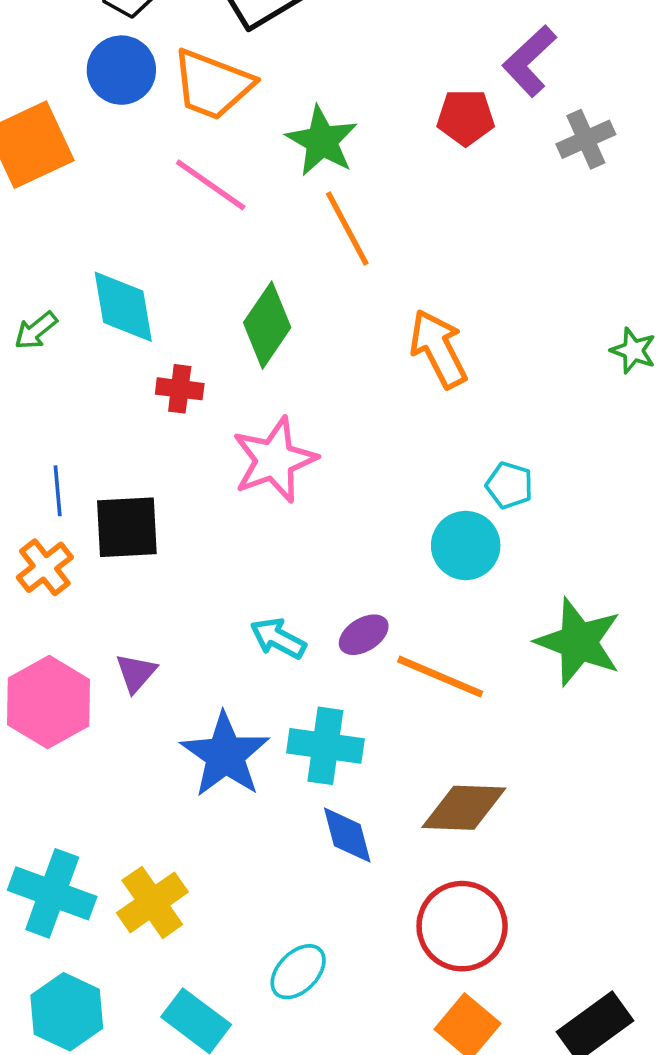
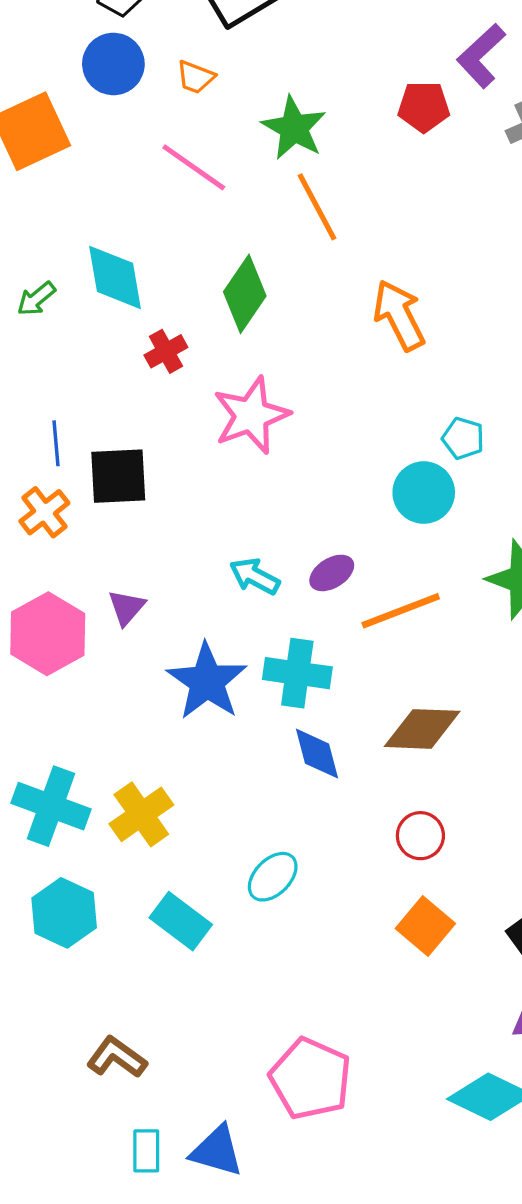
orange trapezoid: (212, 85) -> (195, 77), size x0.5
red cross: (180, 389) -> (166, 351), turned -36
orange line: (440, 677) -> (401, 611), turned -44
red circle: (462, 926) -> (420, 836), size x0.6

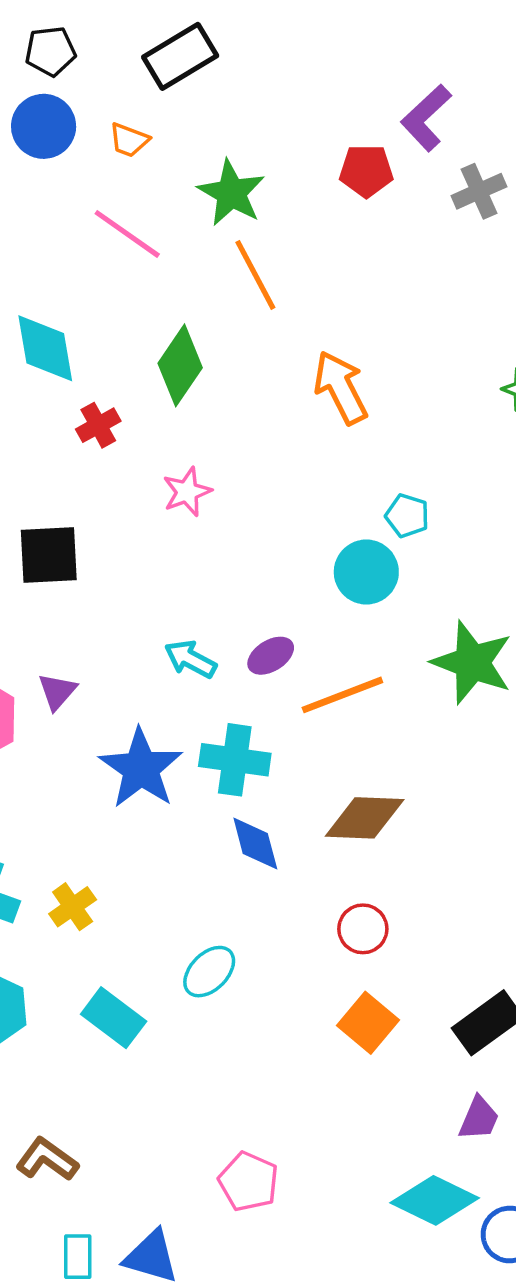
pink star: (251, 415) -> (187, 492), size x0.6
yellow cross: (141, 814) -> (73, 907), size x0.7
pink pentagon: (310, 1079) -> (248, 1182), size x0.7

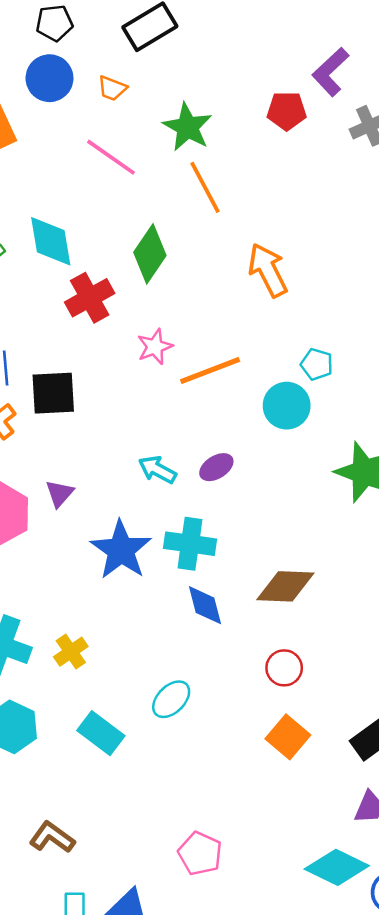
red cross: (98, 425) -> (90, 298), size x1.5
orange line: (342, 695) -> (210, 371), moved

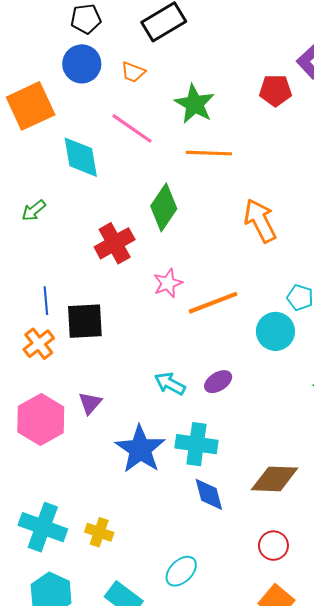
orange line: (205, 187) -> (209, 153), turned -60
cyan diamond: (51, 241) -> (81, 157), moved
yellow cross: (71, 652) -> (99, 532), turned -36

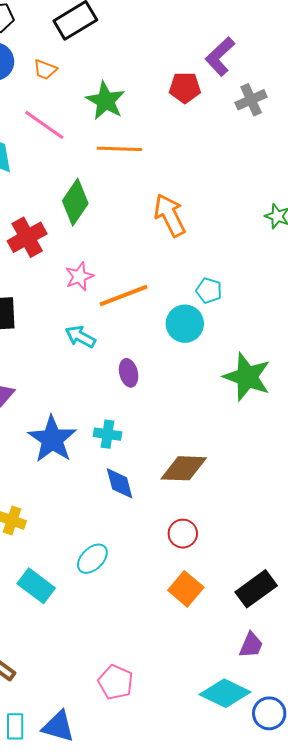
purple ellipse: (218, 382) -> (129, 373), turned -72
cyan arrow: (170, 384) -> (80, 337), moved
cyan cross: (197, 444) -> (107, 434), size x0.7

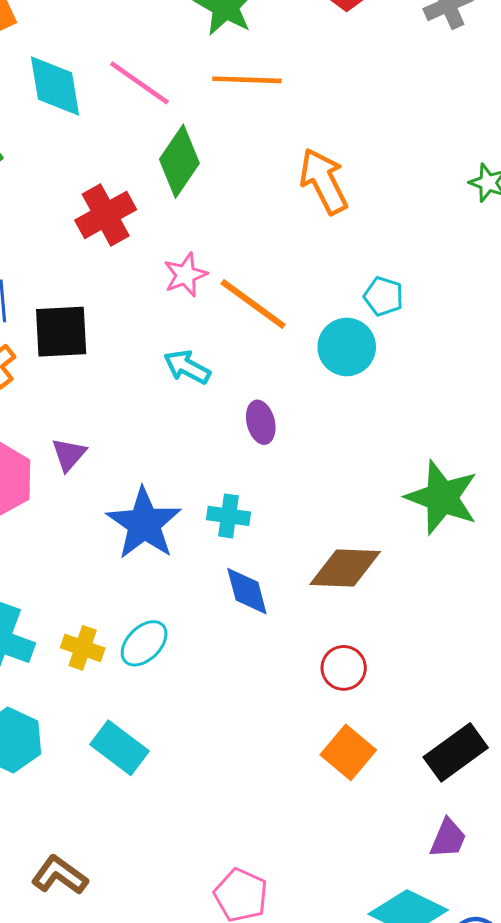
pink line: (44, 125) -> (139, 83), moved
orange line: (124, 296) -> (253, 304), turned 57
green star: (247, 377) -> (442, 497), moved
cyan ellipse: (92, 559) -> (144, 643), moved

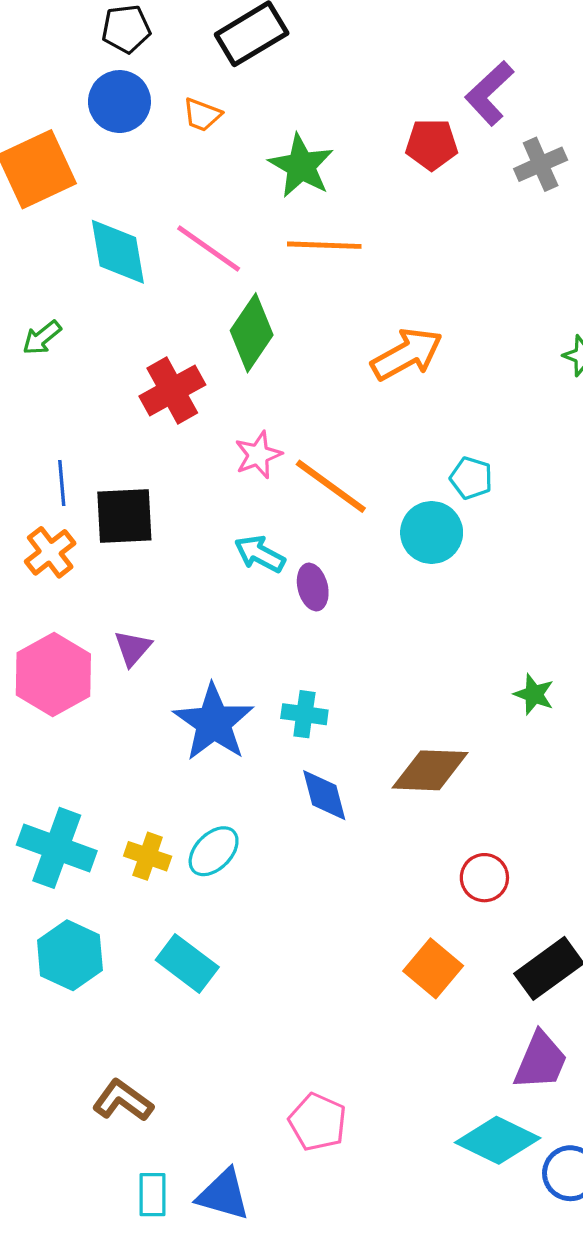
orange arrow: (324, 181) -> (407, 354), turned 88
purple ellipse: (261, 422) -> (313, 587), moved
green star: (442, 497) -> (534, 694), size x0.5
red circle: (344, 668) -> (484, 878), moved
purple trapezoid: (448, 838) -> (541, 1061), size x1.4

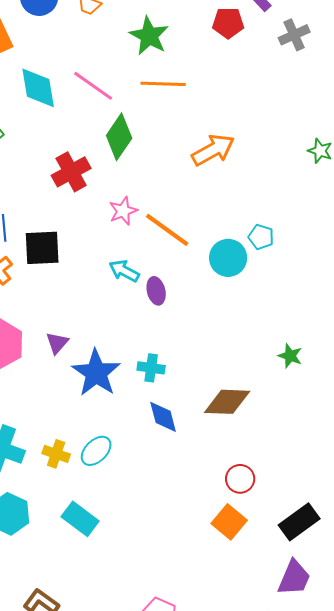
cyan pentagon: (471, 478) -> (261, 237), moved
purple triangle: (133, 648) -> (57, 343), moved
red circle: (484, 878) -> (240, 479), moved

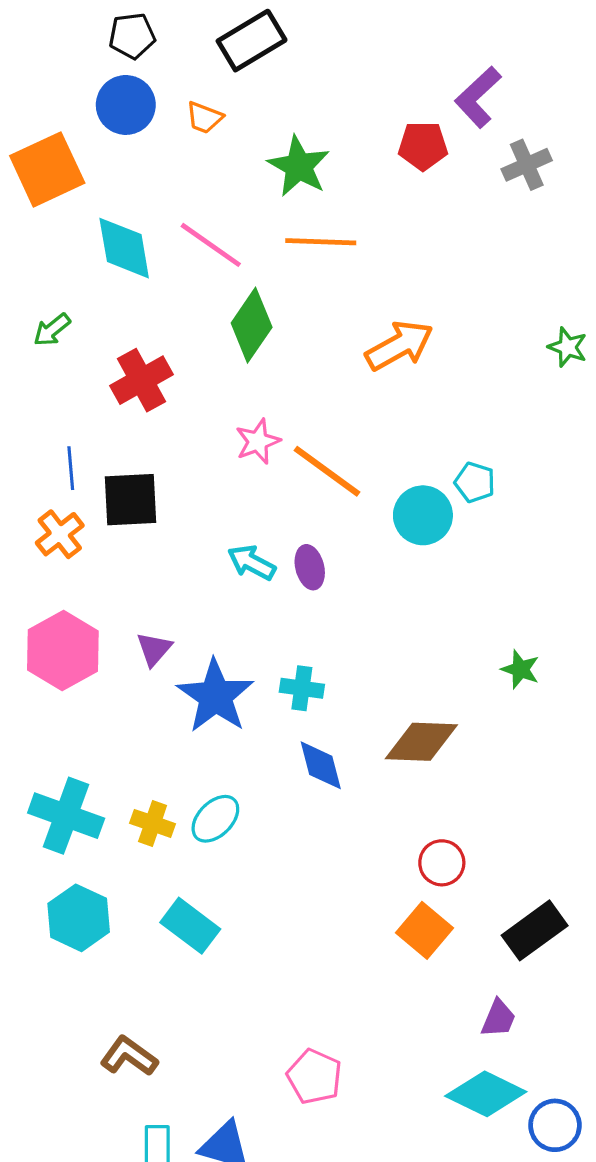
red cross: (71, 172) -> (142, 380), moved
cyan arrow: (124, 271) -> (252, 562), moved
purple trapezoid: (294, 578) -> (498, 1018), moved, size x0.7

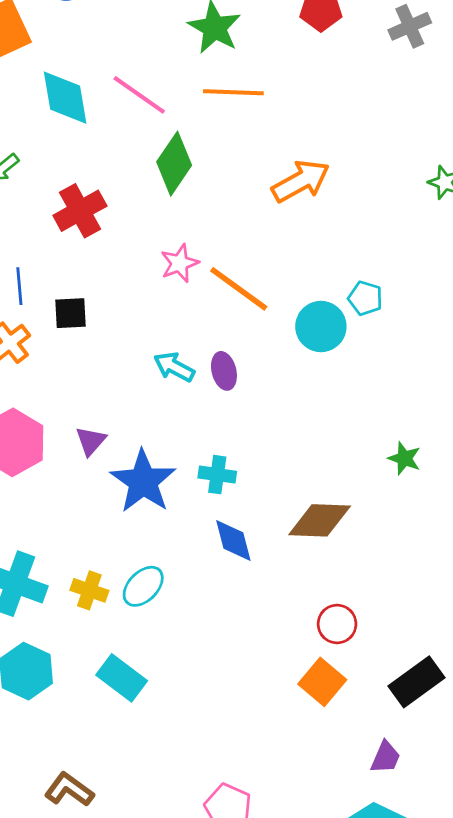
black square: (130, 500) -> (71, 313), size x0.7

